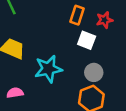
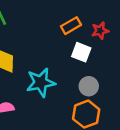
orange rectangle: (77, 15) -> (71, 26), turned 42

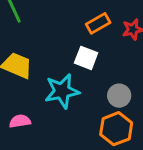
white square: (81, 52) -> (86, 58), moved

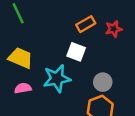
pink semicircle: (20, 121) -> (23, 88), moved

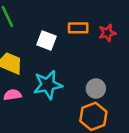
orange rectangle: (86, 24) -> (78, 28), turned 30
white square: (76, 52) -> (47, 40), moved

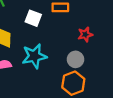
red star: (107, 33) -> (85, 34), moved

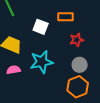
red star: (85, 34) -> (77, 40), moved

